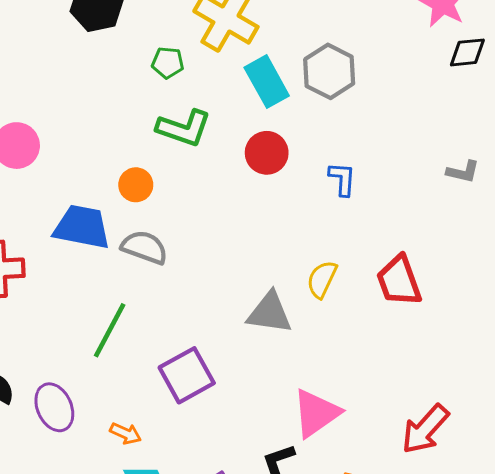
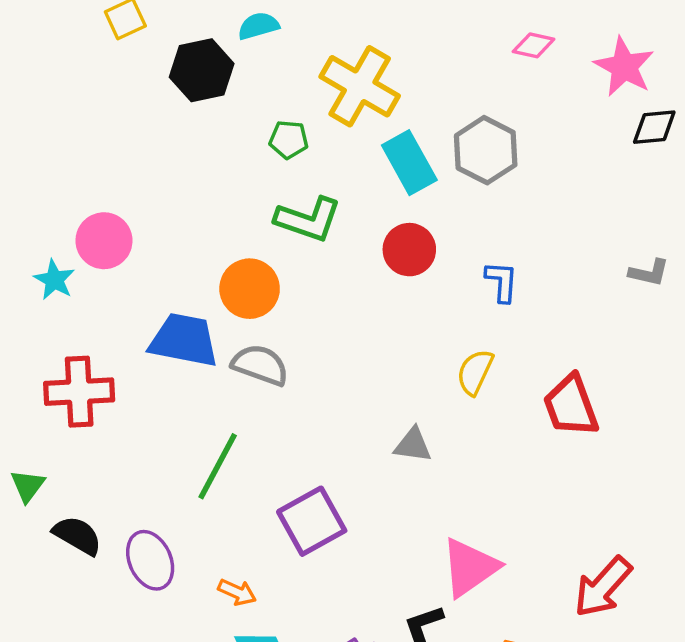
orange circle: (136, 185) -> (250, 289), size x1.4
yellow semicircle: (322, 279) -> (475, 372), moved
gray triangle: (270, 313) -> (413, 445), size x0.7

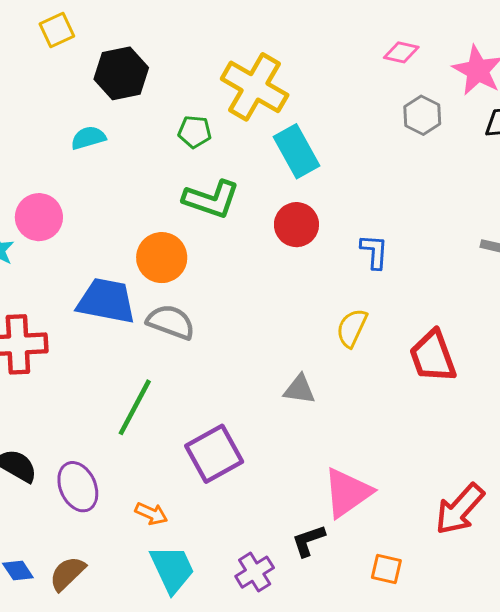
cyan semicircle: (258, 26) -> (88, 138), moved
gray hexagon: (486, 150) -> (422, 115), moved, size x0.7

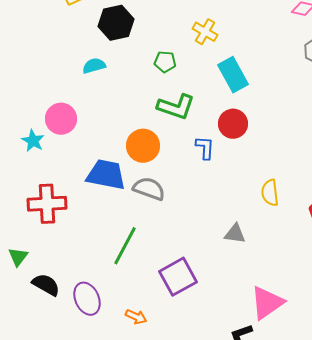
yellow cross: (255, 87) -> (205, 32), size x0.6
blue L-shape: (374, 252) -> (205, 148), moved
yellow semicircle: (352, 328) -> (270, 193), turned -32

